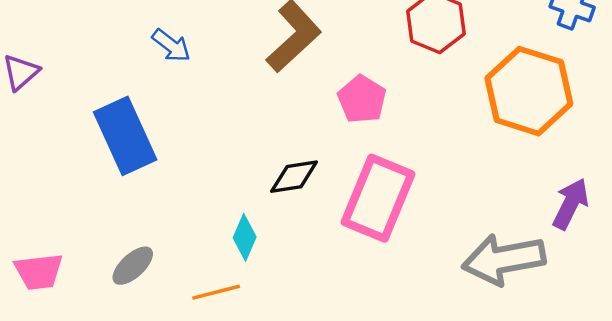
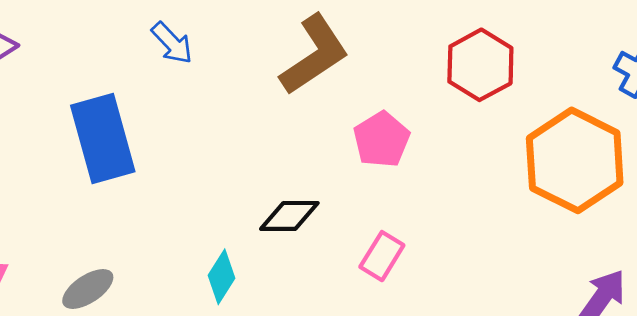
pink rectangle: (378, 198) -> (382, 256), size x0.5

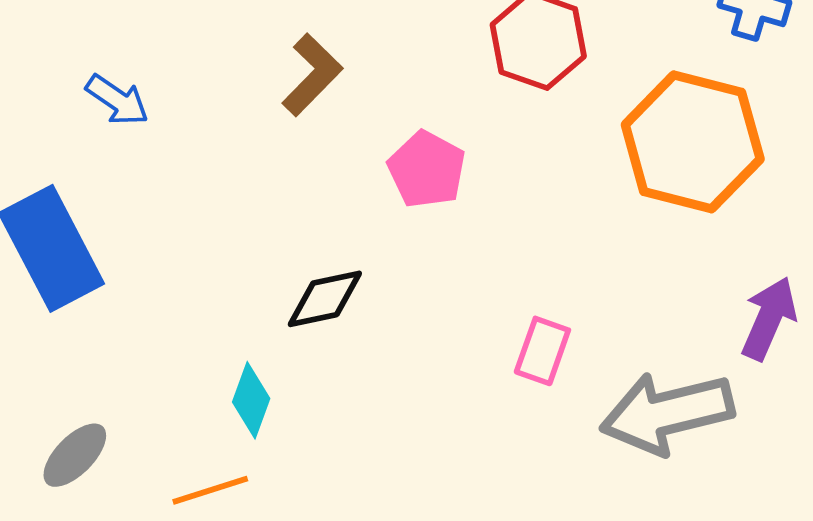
brown L-shape: (314, 55) -> (312, 75), size x0.7
pink rectangle: (382, 256) -> (542, 351), moved

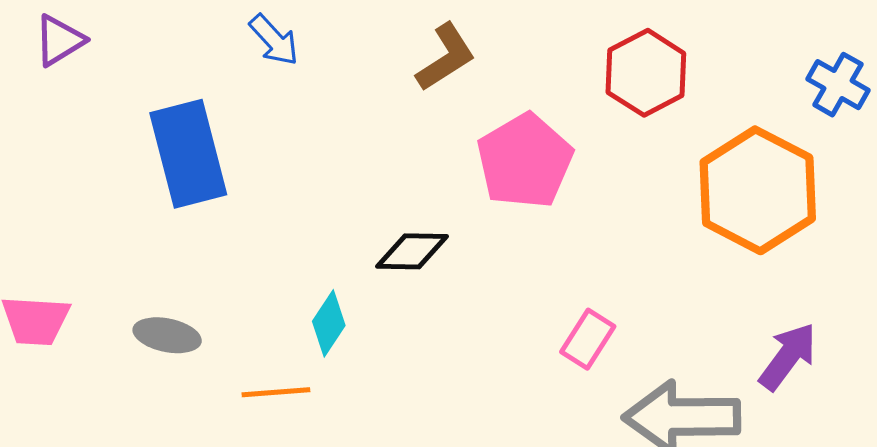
pink pentagon: (427, 169) -> (525, 161), size x1.4
gray ellipse: (75, 455) -> (167, 335), turned 44

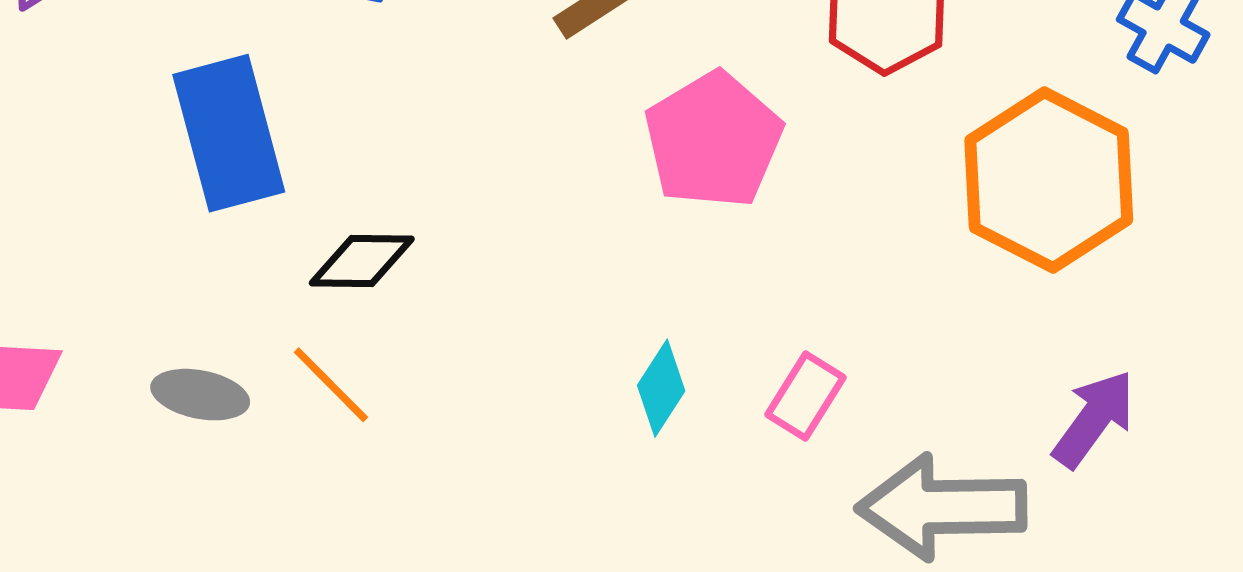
black diamond: (412, 251) -> (362, 261), moved
cyan diamond: (329, 323) -> (661, 388), moved
orange line: (276, 392) -> (331, 385), moved, turned 50

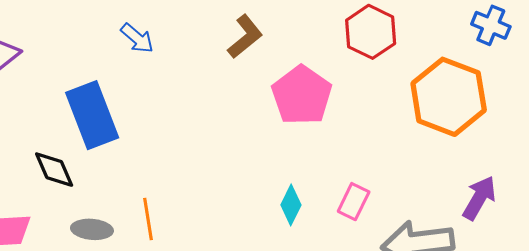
black diamond: (362, 261) -> (54, 170), moved, turned 72
orange line: (331, 385) -> (148, 219), turned 42

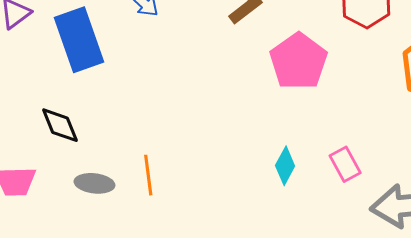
blue rectangle: (92, 115) -> (79, 40), moved
pink rectangle: (354, 202) -> (345, 164), turned -56

